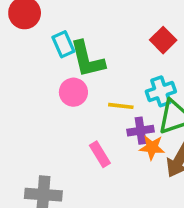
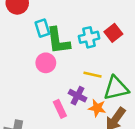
cyan cross: (161, 91) -> (89, 37), moved
yellow line: (121, 106) -> (92, 75), moved
purple cross: (141, 131) -> (78, 96), moved, turned 30

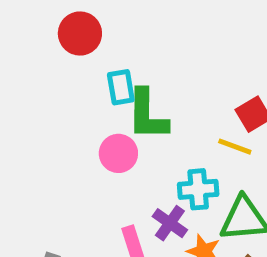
cyan cross: (89, 37) -> (198, 189), moved
yellow line: (92, 75) -> (235, 147), moved

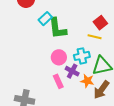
cyan rectangle: (121, 87) -> (45, 19), turned 64
pink circle: (118, 153) -> (59, 57), moved

